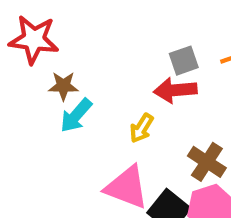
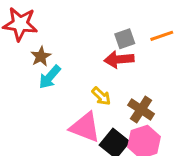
brown star: (63, 86) -> (41, 56), turned -30
yellow arrow: (141, 128) -> (101, 96), moved, turned -78

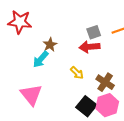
brown star: (41, 56) -> (50, 45), moved
pink triangle: (85, 127) -> (31, 95), moved, turned 30

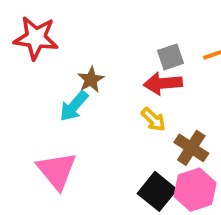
yellow arrow: (77, 73) -> (153, 119), moved

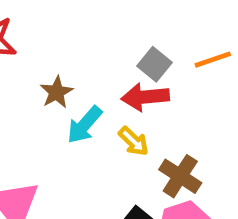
gray square: (170, 57) -> (155, 64), turned -32
cyan arrow: (74, 106) -> (85, 125), moved

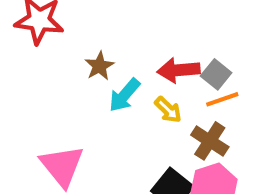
orange line: (213, 60) -> (222, 99), moved
gray square: (155, 64) -> (216, 74), moved

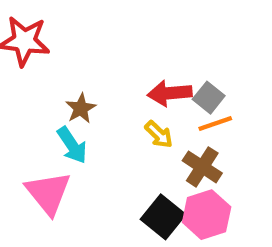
brown star: (99, 66) -> (81, 108), moved
cyan arrow: (124, 95) -> (72, 145), moved, turned -75

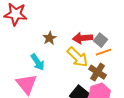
brown star: (81, 108) -> (50, 38), moved
yellow arrow: (159, 134) -> (78, 57), size x1.6

